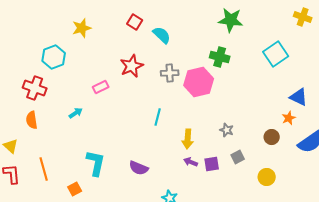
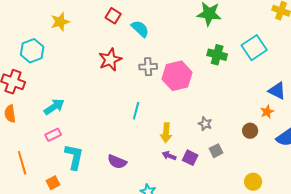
green cross: (220, 57) -> (217, 55), moved
pink rectangle: (101, 87) -> (53, 135), moved
cyan arrow: (76, 113) -> (54, 107), size x1.5
purple square: (212, 164) -> (190, 158), turned 35
yellow circle: (267, 177) -> (253, 182), moved

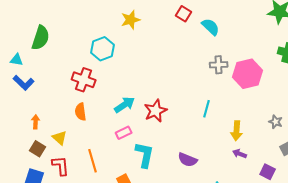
red star: (110, 60) -> (156, 111), moved
purple square: (190, 158) -> (268, 172), moved

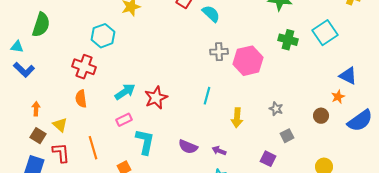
purple arrow: (240, 154) -> (219, 151), moved

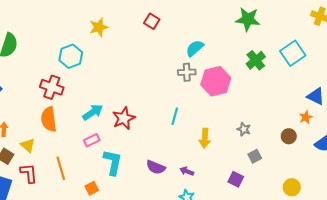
cyan semicircle: (211, 14) -> (195, 48), moved, turned -84
green cross: (288, 40) -> (256, 60), turned 36
orange semicircle: (81, 99) -> (49, 119), size x1.4

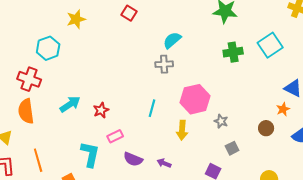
green cross: (256, 60) -> (233, 52), turned 30
pink hexagon: (216, 81) -> (195, 99), moved
red star: (124, 118) -> (101, 110), size x0.7
pink rectangle: (92, 140) -> (115, 136), moved

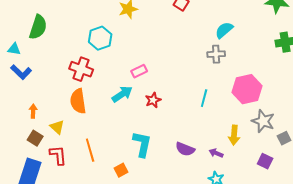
gray star: (221, 121) -> (263, 121), moved, size x1.6
yellow arrow: (182, 130) -> (234, 135), moved
pink rectangle: (115, 136) -> (139, 71), moved

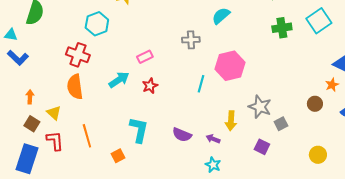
gray cross: (216, 54) -> (191, 40), moved
pink rectangle: (139, 71) -> (145, 57), moved
pink hexagon: (247, 89) -> (230, 66), moved

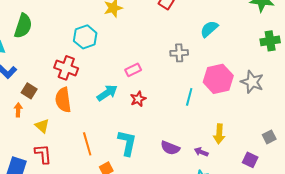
gray star: (260, 107) -> (252, 82), moved
brown square: (32, 124) -> (29, 91), moved
orange line: (87, 136) -> (87, 144), moved

